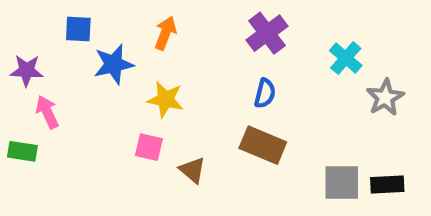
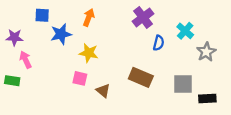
blue semicircle: (265, 93) -> (159, 43), moved
gray square: (342, 182) -> (183, 84), moved

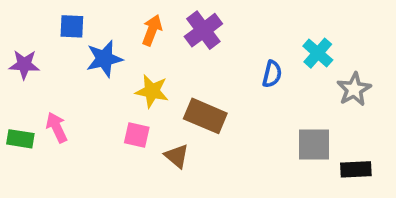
purple cross: (143, 17) -> (203, 30), moved
pink arrow: (26, 60) -> (57, 127), moved
brown rectangle: (141, 77) -> (205, 116), moved

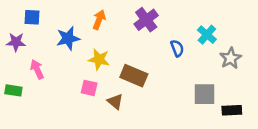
blue square: (72, 26) -> (32, 17), moved
purple cross: (203, 30) -> (146, 20), moved
blue semicircle: (272, 74) -> (177, 48), turned -35
pink arrow: (57, 127) -> (37, 69), moved

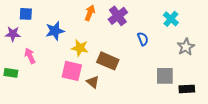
orange arrow: (99, 20) -> (90, 13), moved
cyan cross: (207, 35) -> (171, 19), moved
pink square: (89, 88) -> (72, 71), size x1.5

